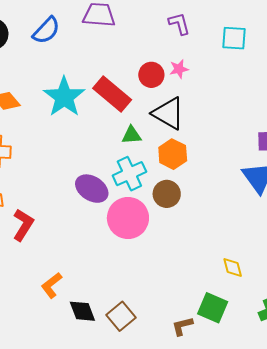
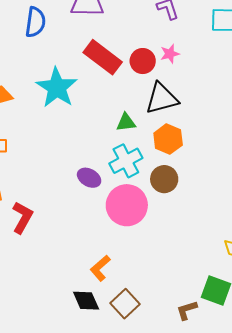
blue semicircle: (46, 30) -> (35, 22), turned -32
red rectangle: (112, 94) -> (103, 57), moved
black triangle: (168, 113) -> (162, 99), turned -42
purple ellipse: (92, 189) -> (89, 178), size x0.7
orange L-shape: (51, 285) -> (100, 268), moved

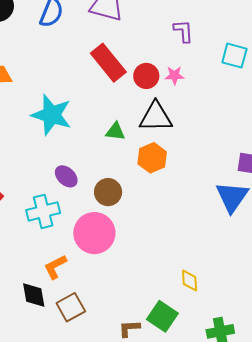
cyan star: (57, 88) -> (52, 115), moved, turned -30
cyan cross: (126, 161) -> (43, 211), moved
brown circle: (164, 179) -> (108, 192), moved
pink circle: (127, 205) -> (94, 233), moved

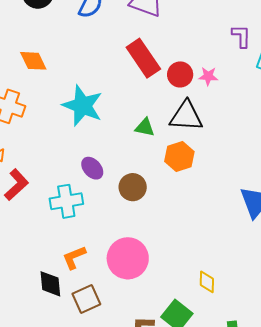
purple L-shape: (183, 31) -> (241, 36), moved
pink circle: (94, 233) -> (128, 258), moved

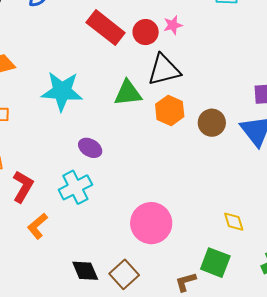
green triangle: (145, 127) -> (128, 93), size x1.4
brown circle: (133, 187) -> (212, 123), moved
orange L-shape: (74, 257) -> (37, 226), moved

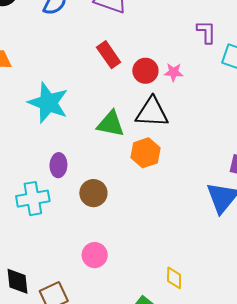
red rectangle: (106, 28) -> (109, 55), size x0.7
brown circle: (212, 123) -> (93, 193), moved
purple ellipse: (90, 148) -> (58, 165), turned 45
pink circle: (151, 223) -> (95, 255), size x0.6

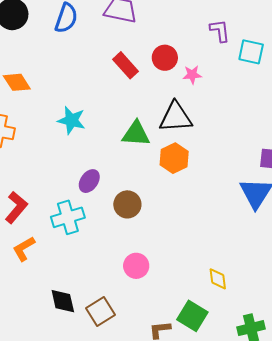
red circle: (145, 71) -> (165, 58), moved
cyan star: (48, 103) -> (71, 120), size x0.7
purple ellipse: (58, 165) -> (89, 181), turned 40

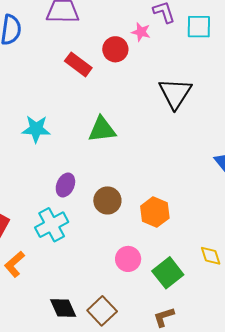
pink star: (192, 75) -> (141, 32), moved, turned 30
black triangle: (176, 117) -> (175, 93), moved, turned -42
orange hexagon: (174, 158) -> (155, 212), moved
green square: (192, 316) -> (168, 273), moved, turned 32

